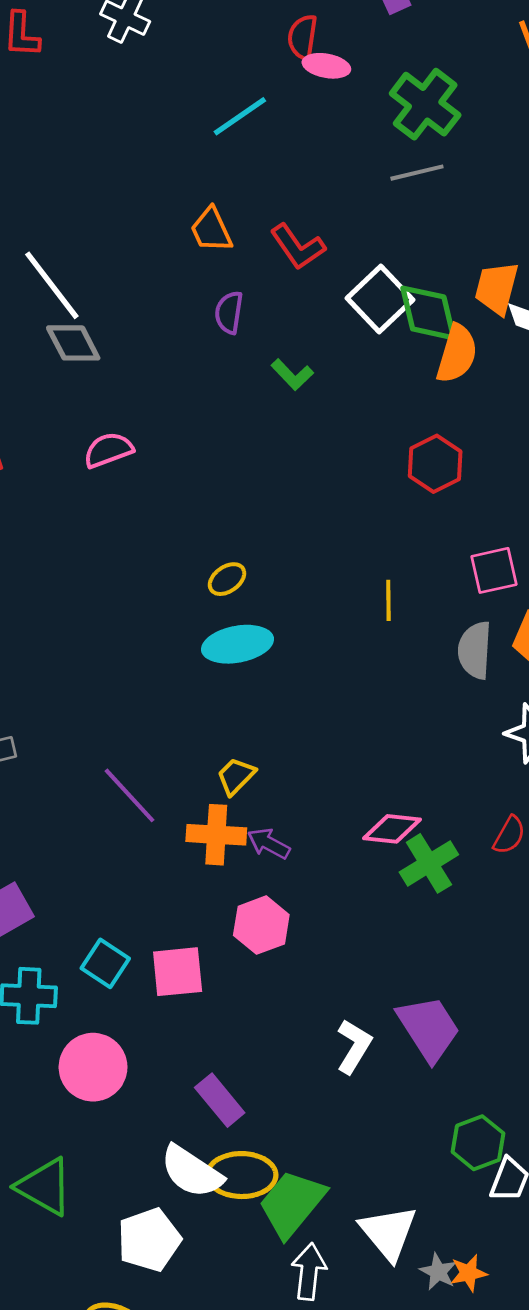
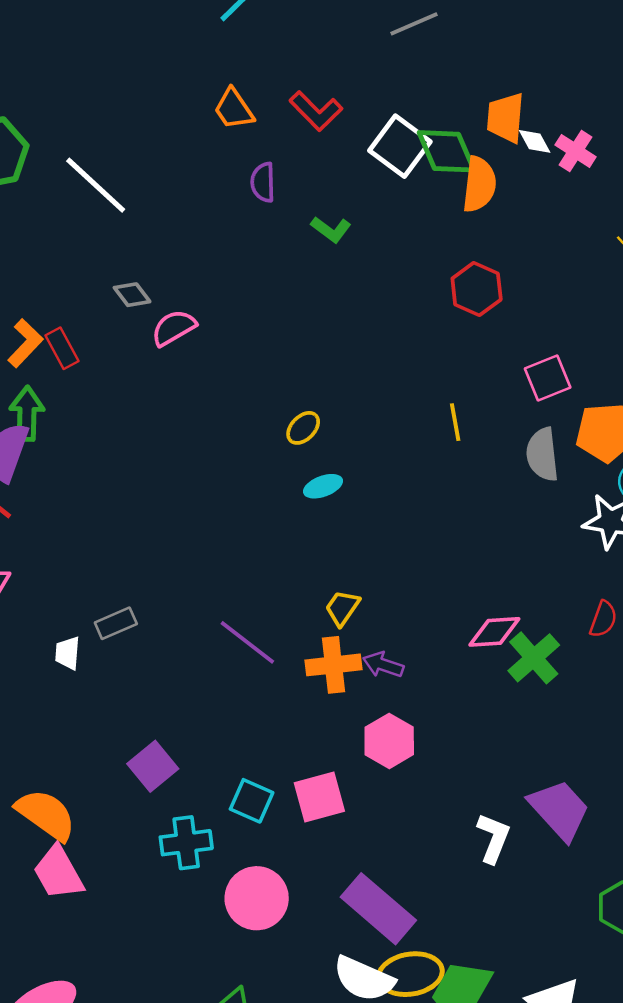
gray diamond: (73, 343) -> (132, 295), moved, size x0.7
cyan ellipse: (237, 644) -> (323, 486), size x0.6
purple rectangle: (220, 1100) -> (378, 909), size x1.5

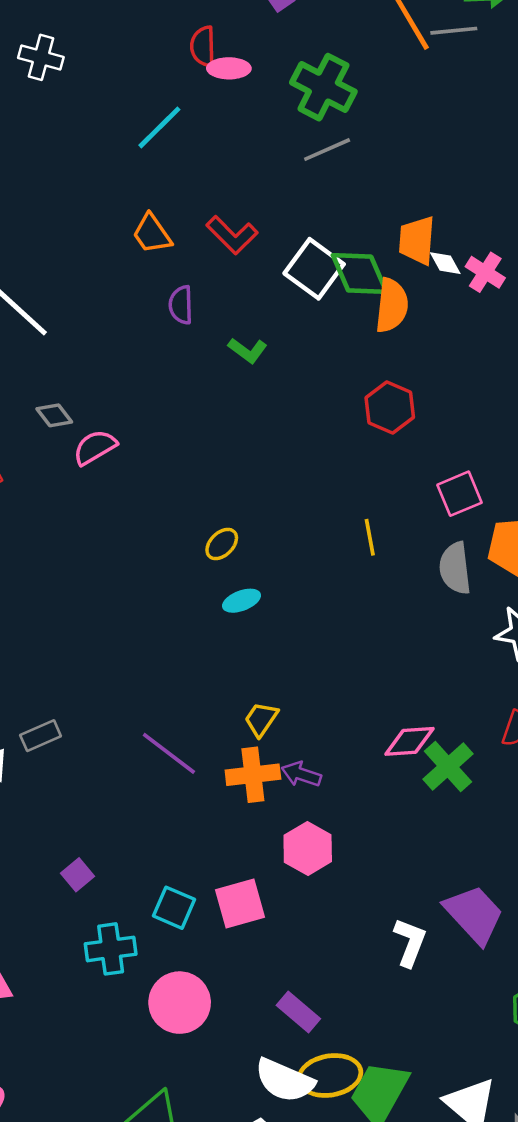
purple square: (153, 766) -> (78, 875), size x0.7
purple rectangle: (378, 909) -> (298, 1012), size x0.6

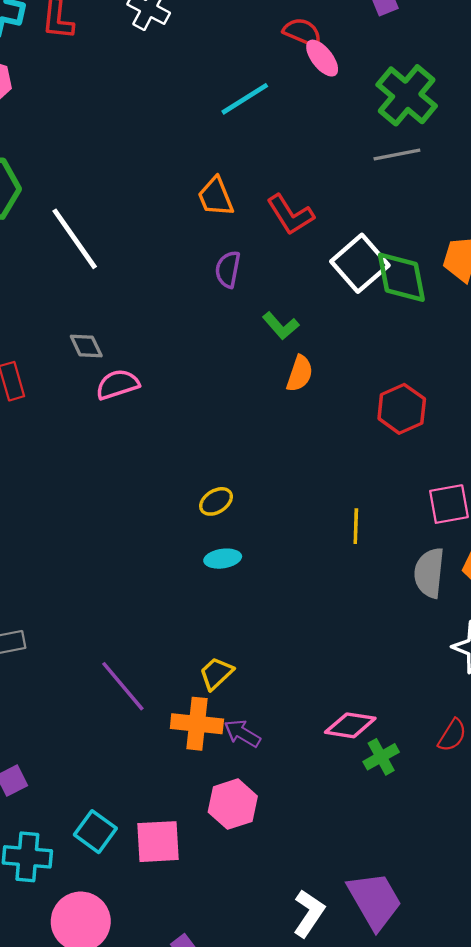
red semicircle: (203, 46) -> (302, 32), turned 102
pink ellipse: (229, 68) -> (322, 58), turned 39
orange semicircle: (392, 305) -> (300, 374), moved, size x0.7
green cross: (448, 766) -> (381, 757), size x0.7

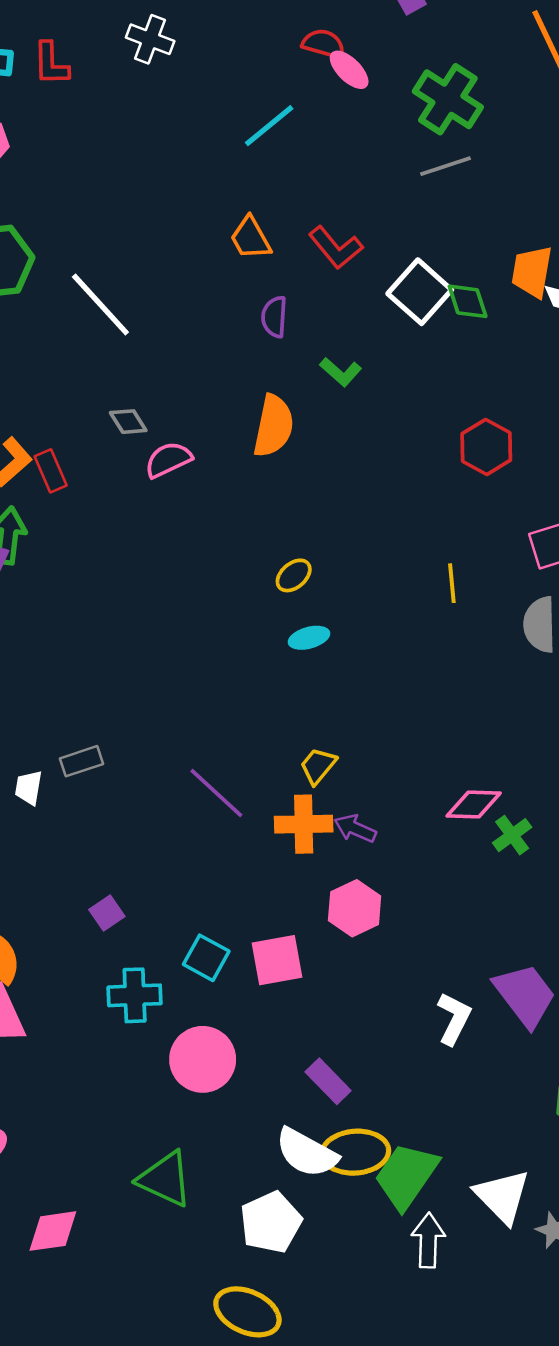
green diamond: (401, 277) -> (468, 301), size x0.7
orange semicircle: (300, 374) -> (274, 426), moved, size x1.5

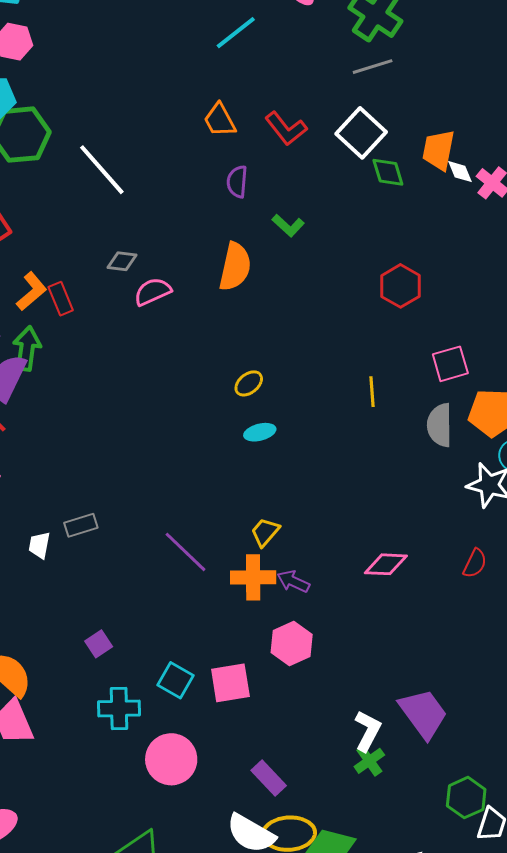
white square: (420, 292) -> (361, 133), moved
gray diamond: (128, 422) -> (122, 261), turned -52
green cross: (512, 835) -> (369, 761), moved

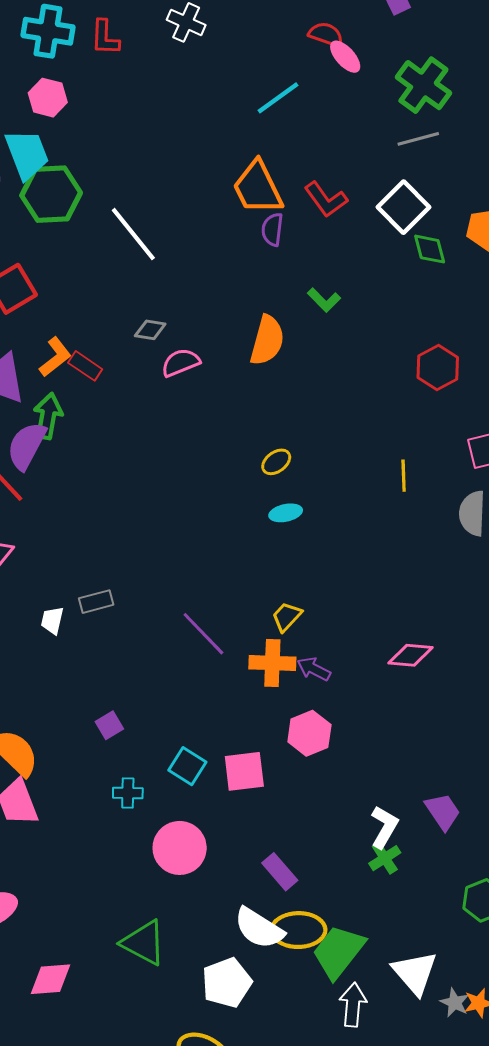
orange trapezoid: (220, 120) -> (258, 188), size x1.5
purple semicircle: (237, 182) -> (272, 229), moved
red rectangle: (61, 299) -> (85, 366), turned -36
cyan cross: (119, 708) -> (128, 793), size x0.7
purple trapezoid: (423, 714) -> (443, 811), size x0.7

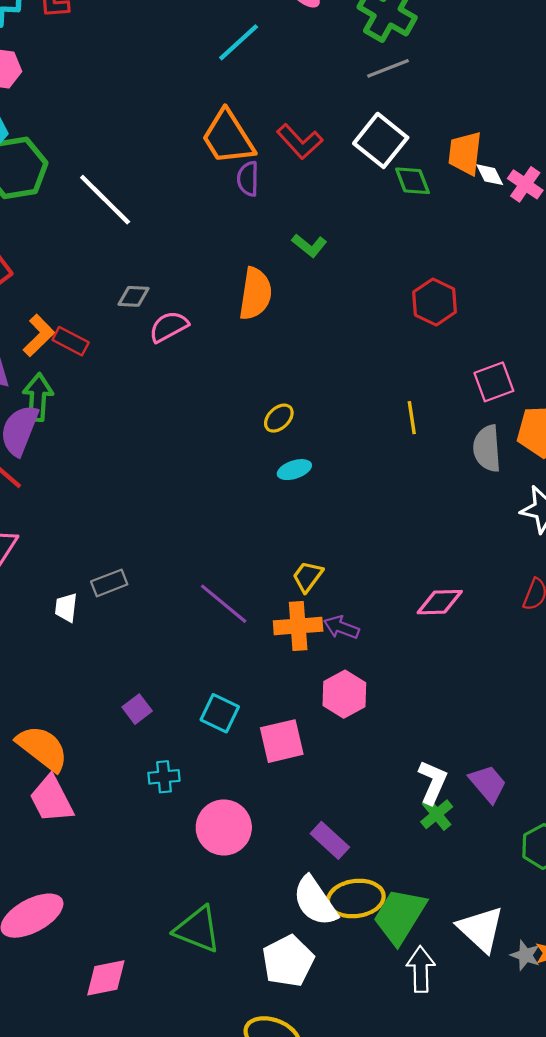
cyan square: (187, 766) -> (220, 713), moved
purple trapezoid: (443, 811) -> (488, 784), moved
white semicircle: (259, 928) -> (315, 901), turned 30

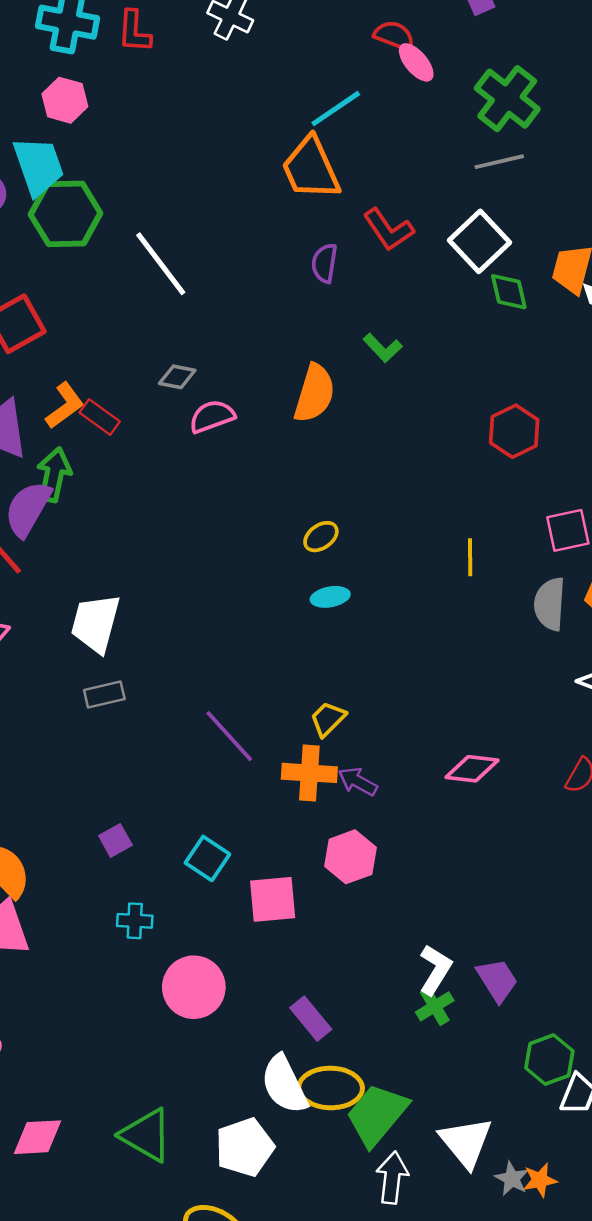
orange trapezoid: (228, 137) -> (311, 168), moved
white trapezoid: (66, 608) -> (96, 623), moved, size x1.8
green triangle: (198, 929) -> (146, 1135), moved

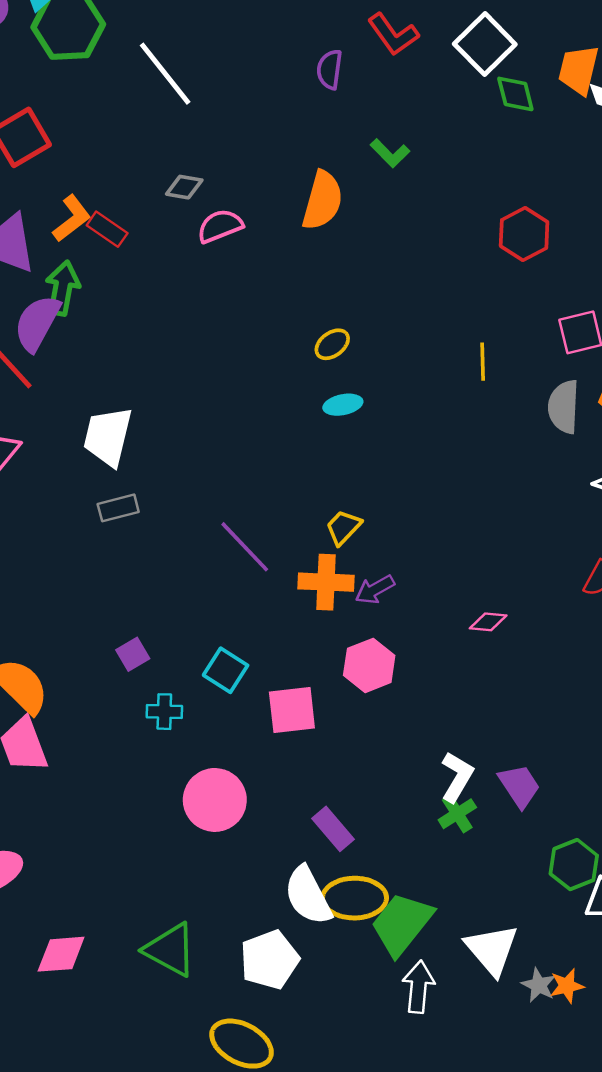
pink diamond: (472, 769) -> (488, 622), moved, size x0.7
purple arrow: (358, 781) -> (375, 589), turned -57
cyan cross: (135, 921) -> (164, 712), moved

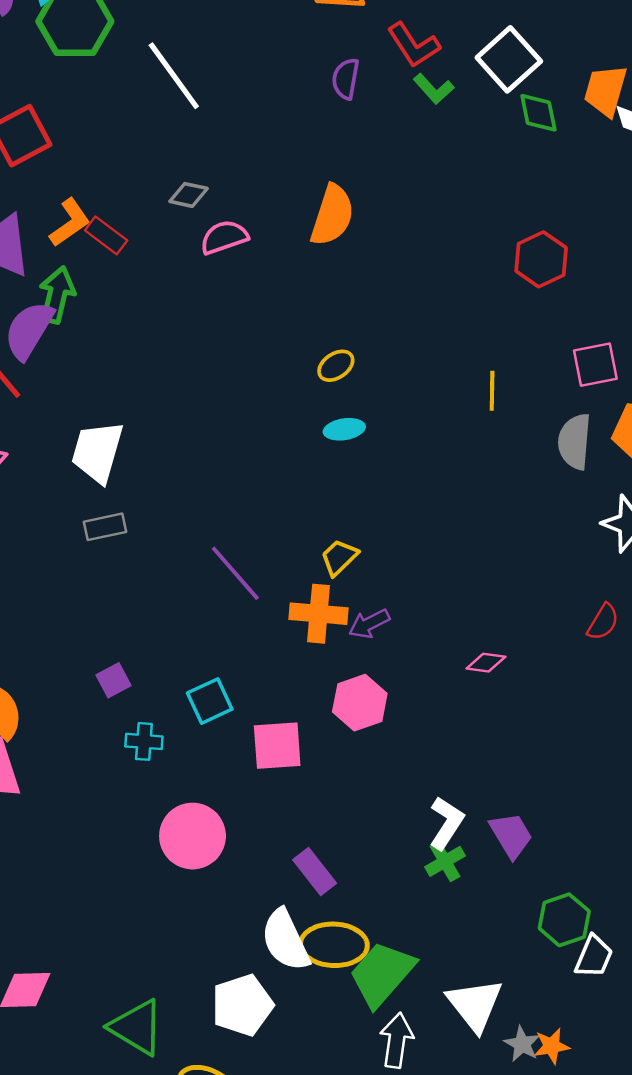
green L-shape: (390, 153) -> (434, 89), moved
cyan square: (226, 670) -> (210, 701), turned 30
green triangle: (170, 950) -> (137, 1027), moved

